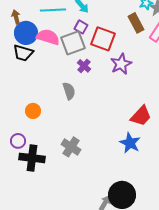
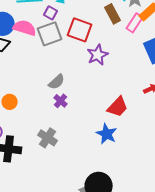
purple square: (81, 27) -> (51, 13), moved
purple cross: (84, 66) -> (61, 101), moved
gray semicircle: (69, 91) -> (57, 82), moved, turned 66

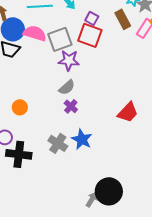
purple square: (51, 13) -> (92, 18), moved
purple star: (98, 55) -> (69, 60), moved, turned 30
blue star: (107, 134) -> (82, 139), moved

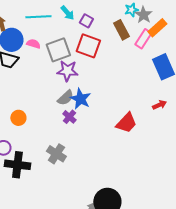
purple square: (92, 18) -> (86, 21), moved
pink semicircle: (35, 33) -> (33, 44), size x0.6
blue star: (82, 139) -> (80, 99), moved

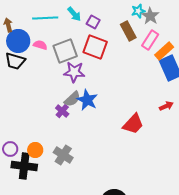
orange rectangle: (157, 28) -> (164, 51), moved
purple cross: (69, 117) -> (62, 111), moved
orange circle: (18, 118) -> (35, 150), moved

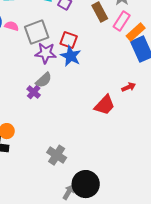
red square: (95, 47) -> (69, 40), moved, size x0.7
blue star: (87, 100) -> (71, 56), moved
red arrow: (166, 106) -> (129, 87), moved
gray cross: (63, 155) -> (57, 155), moved

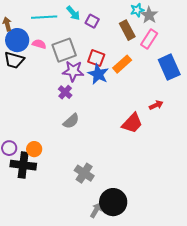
orange rectangle: (136, 32) -> (122, 64), moved
gray semicircle: (44, 80) -> (71, 121), moved
purple cross: (34, 92) -> (65, 92), moved

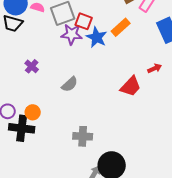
red square: (96, 58) -> (84, 21), moved
purple cross: (65, 92) -> (32, 66), moved
gray cross: (84, 173) -> (83, 136), turned -30

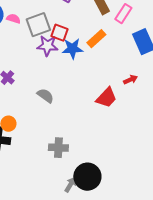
blue star: (97, 37) -> (72, 49), turned -30
gray semicircle: (70, 84) -> (45, 96), turned -102

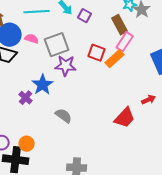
pink rectangle: (123, 14) -> (125, 42), moved
red square: (59, 33) -> (97, 53), moved
blue star: (72, 49) -> (43, 85), moved, turned -30

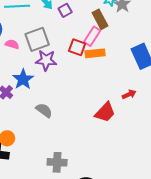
purple square: (85, 16) -> (65, 10), turned 32
pink semicircle: (32, 39) -> (12, 44), moved
pink rectangle: (125, 42) -> (92, 36), moved
orange rectangle: (115, 59) -> (95, 53), turned 36

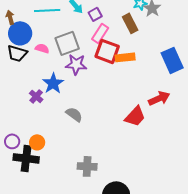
pink rectangle: (92, 36) -> (100, 33), moved
red square: (77, 47) -> (107, 51), size x1.4
red arrow: (129, 94) -> (159, 98), size x1.5

